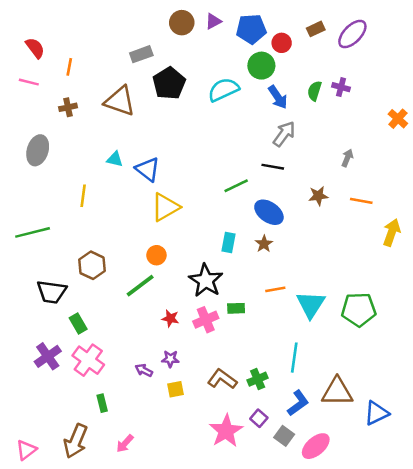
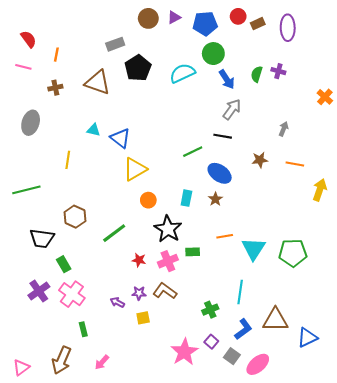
purple ellipse: (352, 34) -> (288, 28), turned -45
red circle: (282, 43) -> (238, 16), moved
orange circle: (156, 255) -> (148, 200), moved
brown L-shape: (222, 379) -> (165, 291), moved

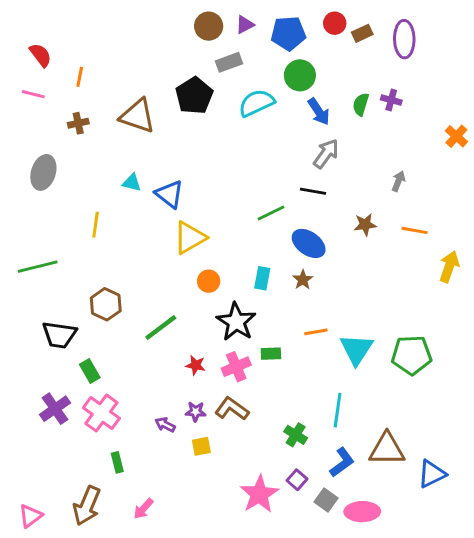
gray rectangle: (115, 44) -> (229, 62), moved
green cross: (210, 310) -> (296, 435), turned -35
pink ellipse: (258, 364) -> (362, 512), turned 40

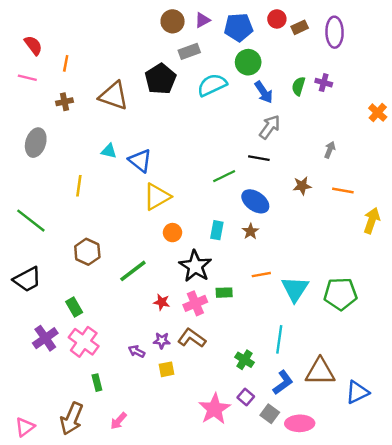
green line: (38, 267) -> (31, 221), turned 52
black trapezoid: (59, 335) -> (27, 279), moved, turned -36

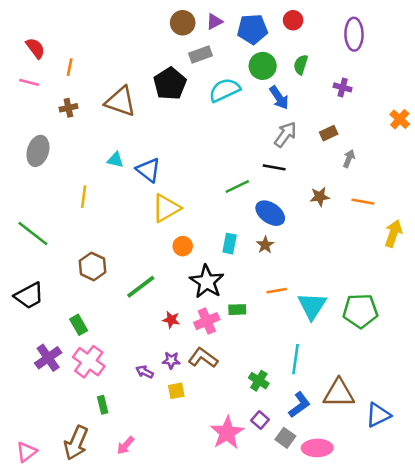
brown rectangle: (300, 27) -> (329, 133), moved
green semicircle: (299, 86) -> (301, 65), moved

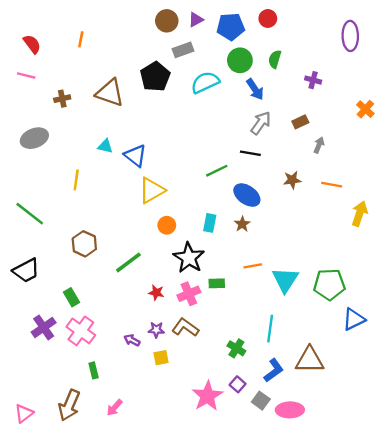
purple ellipse: (354, 34) -> (350, 36), moved
orange line: (70, 67) -> (81, 39), moved
gray ellipse: (38, 151) -> (34, 138), turned 52
blue triangle: (378, 415) -> (354, 319), moved

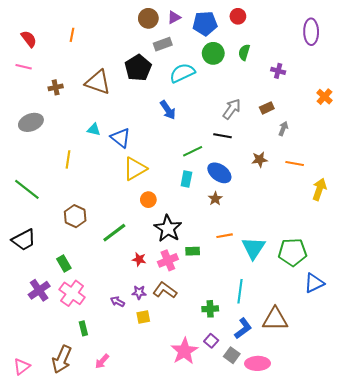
blue arrow: (255, 89) -> (168, 110), moved
cyan rectangle: (210, 223) -> (186, 179), moved
green cross: (236, 348) -> (210, 309), turned -35

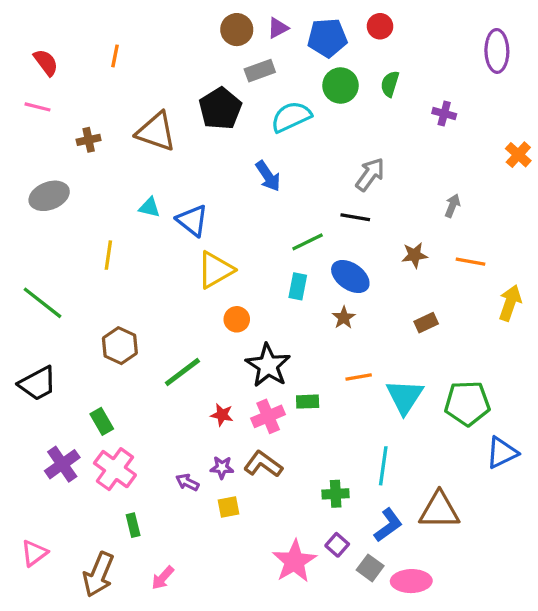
brown rectangle: (267, 108) -> (426, 323), moved
pink triangle: (22, 367) -> (34, 553), moved

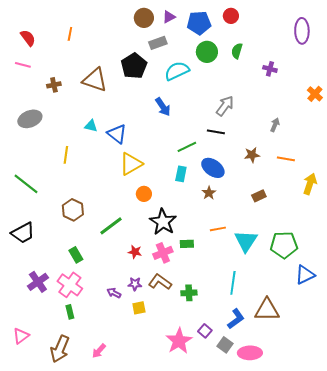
green rectangle: (102, 421) -> (76, 255), moved
green cross: (336, 494) -> (189, 293), moved
green rectangle: (133, 525) -> (70, 312), moved

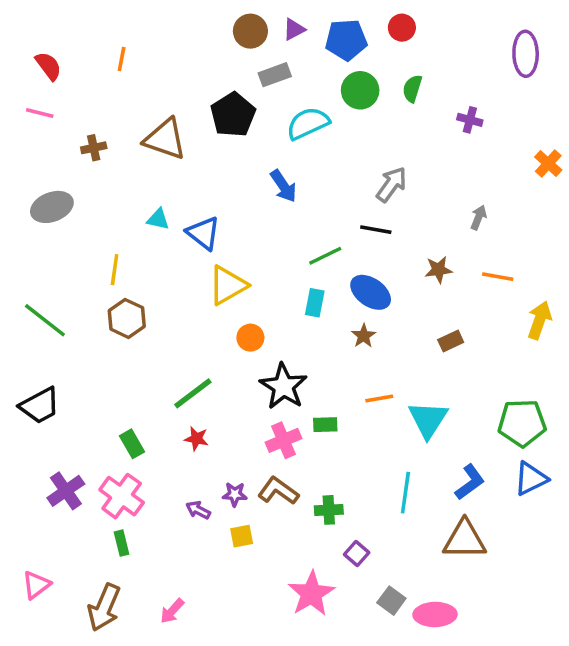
brown hexagon: (73, 210) -> (127, 318), moved
green pentagon: (284, 245) -> (522, 423), moved
red star: (135, 252) -> (196, 439), moved
blue L-shape: (236, 319) -> (470, 482), moved
purple square: (205, 331) -> (357, 554), moved

